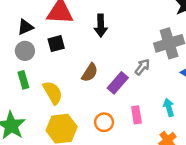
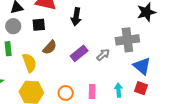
brown semicircle: (90, 72) -> (50, 47), moved
purple rectangle: (118, 83) -> (79, 53), moved

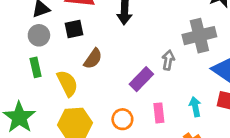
purple rectangle: (79, 53) -> (141, 79), moved
gray arrow: (103, 55) -> (168, 60), turned -32

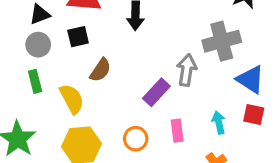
gray arrow: (168, 60) -> (187, 70), size x1.4

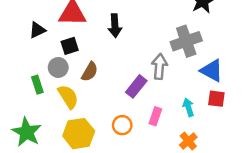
gray circle: (38, 45) -> (58, 67), moved
pink rectangle: (177, 131) -> (155, 116), turned 30

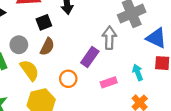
black square: (70, 46) -> (44, 22), moved
pink rectangle: (155, 116) -> (109, 82), turned 56
orange circle: (122, 125) -> (68, 79), moved

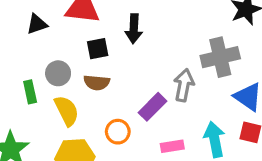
brown semicircle: (47, 47) -> (97, 83), turned 60
cyan arrow: (138, 72) -> (215, 139), size x1.5

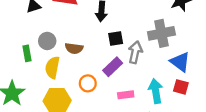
black square: (98, 49) -> (116, 38), moved
yellow semicircle: (67, 111) -> (52, 67), turned -145

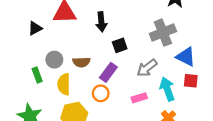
gray arrow: (135, 52) -> (147, 68), moved, turned -130
purple rectangle: (113, 67) -> (108, 72), moved

